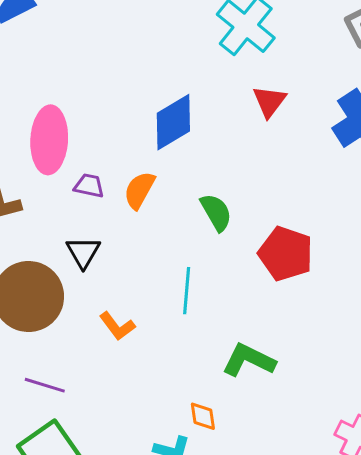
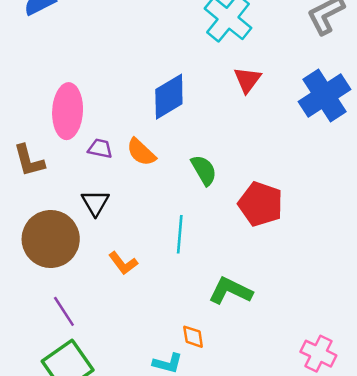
orange semicircle: (139, 190) -> (141, 152), turned -76
purple line: (45, 385) -> (64, 311), turned 40

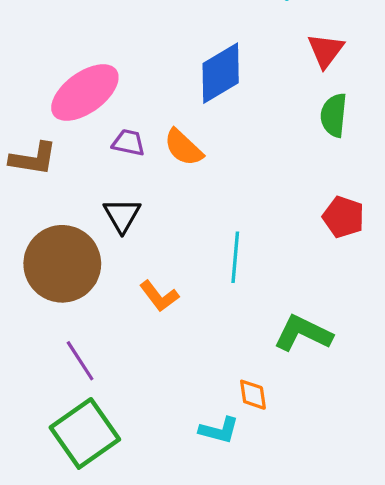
pink ellipse: (68, 111) -> (85, 93), turned 51
brown L-shape: (29, 161) -> (33, 159), turned -66
green semicircle: (204, 170) -> (334, 115), moved, turned -144
red pentagon: (261, 204) -> (343, 217), size x0.7

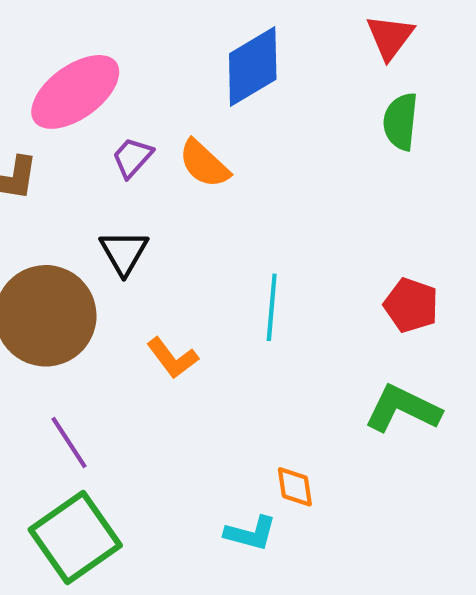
purple trapezoid: (129, 143) -> (132, 157), turned -60
red pentagon: (343, 217) -> (411, 305), moved
green L-shape: (303, 333) -> (403, 409), moved

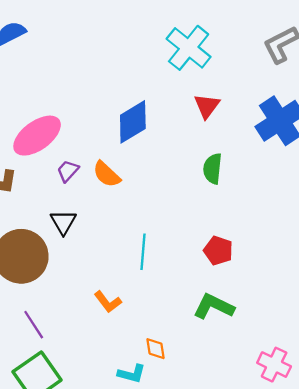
green semicircle: (401, 121) -> (213, 169), moved
orange L-shape: (172, 358) -> (108, 302), moved

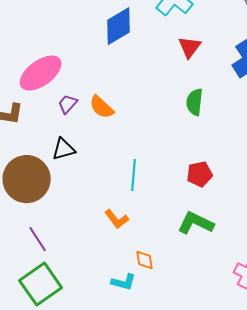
blue diamond: (133, 122) -> (119, 26), moved
black triangle: (63, 222) -> (64, 149), turned 45
red pentagon: (218, 251) -> (200, 174), turned -30
orange L-shape: (108, 302) -> (117, 219), moved

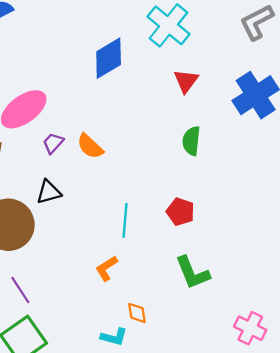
red pentagon: (200, 174) -> (180, 212), moved, turned 30
orange L-shape: (117, 219) -> (106, 268), turned 95
green L-shape: (196, 223) -> (192, 273), turned -138

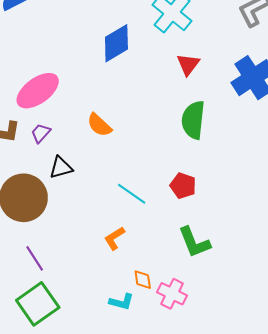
green semicircle: (191, 141) -> (193, 120), size x1.4
purple trapezoid: (53, 143) -> (41, 133), moved
cyan line: (125, 220) -> (132, 194), turned -60
pink cross: (250, 328) -> (172, 294), moved

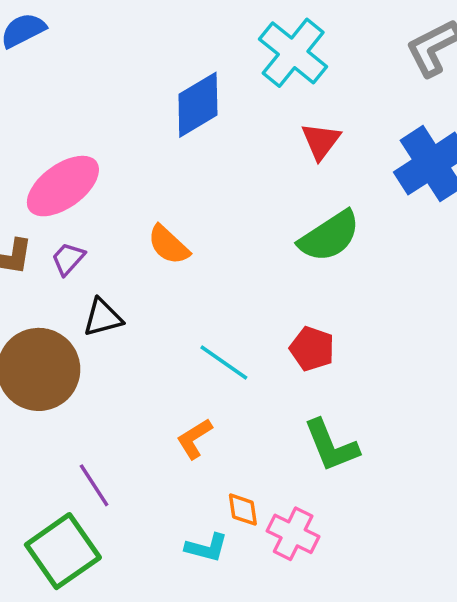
green semicircle: (193, 120) -> (329, 236), turned -129
purple line: (35, 258) -> (94, 485), moved

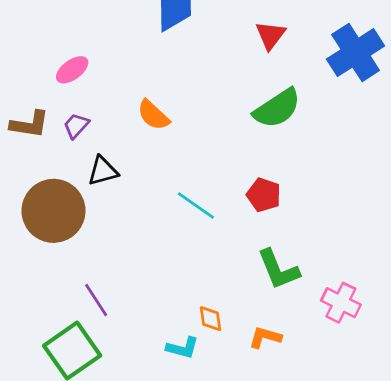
pink ellipse: (63, 186) -> (72, 70), size x0.6
orange L-shape: (194, 439) -> (265, 337), moved, turned 48
pink cross: (293, 534) -> (341, 303), moved

